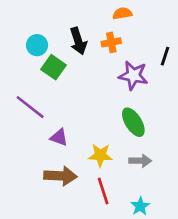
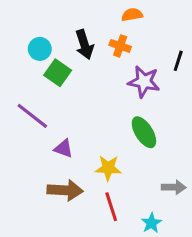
orange cross: (111, 42) -> (120, 46), turned 30
gray arrow: (140, 161) -> (174, 187), moved

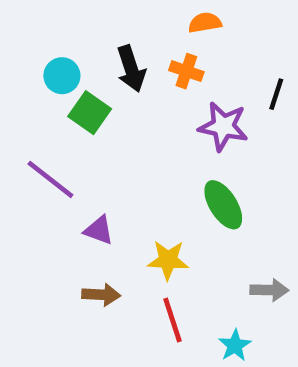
brown arrow: (65, 190) -> (101, 295), size x0.7

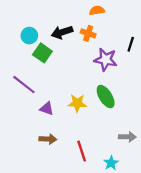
black arrow: (131, 69) -> (62, 32), turned 90
yellow star: (168, 260) -> (77, 103), moved

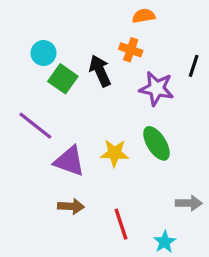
black arrow: (62, 32) -> (100, 71), moved, turned 84
purple triangle: (47, 109) -> (69, 161), size x1.5

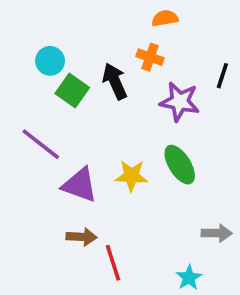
red line: (121, 224) -> (113, 263), moved

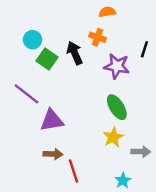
yellow star: (132, 176) -> (113, 137), moved, turned -30
purple triangle: (80, 185) -> (52, 120), turned -30

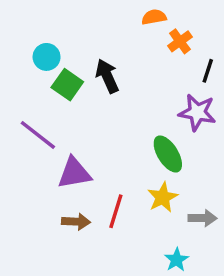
orange cross: (98, 37) -> (180, 41), moved, turned 35
purple star: (117, 66) -> (197, 112), moved
red line: (73, 171) -> (116, 211), moved, turned 35

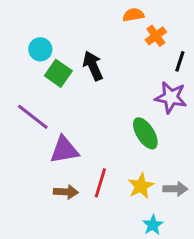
yellow star: (163, 197) -> (141, 186), moved

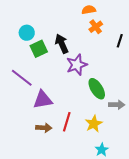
orange cross: (156, 36) -> (96, 27), moved
green square: (58, 73) -> (39, 49), turned 30
purple star: (171, 97) -> (77, 65), moved, turned -30
gray arrow: (175, 189) -> (117, 105), moved

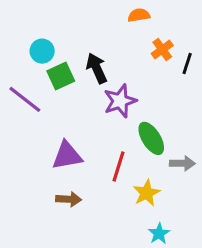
orange cross: (96, 27) -> (162, 50), moved
purple line: (22, 78) -> (25, 99), moved
red line: (67, 122) -> (118, 166), moved

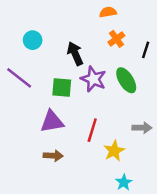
orange cross: (162, 50) -> (116, 39), moved
green square: (61, 76) -> (62, 88), moved, turned 30
purple star: (120, 101) -> (93, 79), turned -30
green ellipse: (151, 138) -> (126, 80), moved

